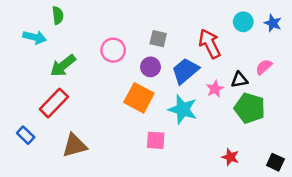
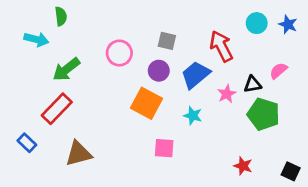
cyan star: (183, 109) -> (193, 116), size x0.6

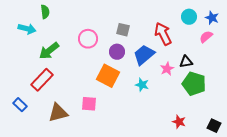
pink semicircle: (278, 71) -> (206, 37), moved
pink square: (164, 148) -> (89, 104), moved

